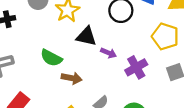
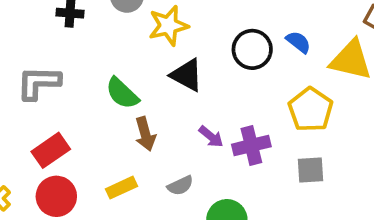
purple arrow: (109, 53) -> (211, 137), moved
brown arrow: (72, 78) -> (145, 134), turned 48

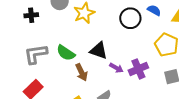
black triangle: (187, 75) -> (99, 51), moved
gray L-shape: (39, 83) -> (36, 54), moved

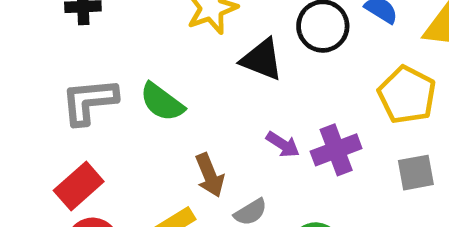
black triangle: (99, 51) -> (262, 59), moved
brown arrow: (81, 72) -> (210, 175), moved

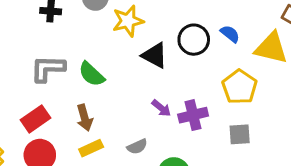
brown arrow: (210, 175) -> (85, 118), moved

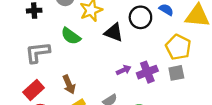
green semicircle: (92, 74) -> (71, 36), moved
purple arrow: (161, 108) -> (124, 70), turned -56
gray square: (240, 134) -> (176, 73), moved

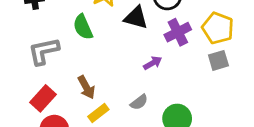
green semicircle: (71, 36) -> (83, 27), turned 36
purple cross: (147, 72) -> (178, 32), moved

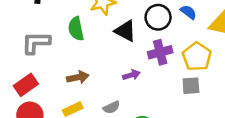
brown arrow: (86, 87) -> (78, 77), moved, turned -85

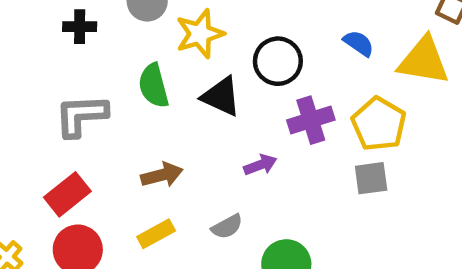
black circle: (158, 17) -> (278, 61), moved
black triangle: (125, 31) -> (221, 96), moved

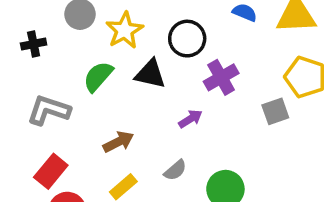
green semicircle: (154, 86) -> (98, 76), turned 68
gray L-shape: (81, 115) -> (49, 110), turned 33
yellow pentagon: (379, 124) -> (305, 77), moved

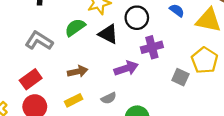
gray square: (275, 111) -> (180, 77), turned 30
purple arrow: (190, 119) -> (126, 68), size x1.5

